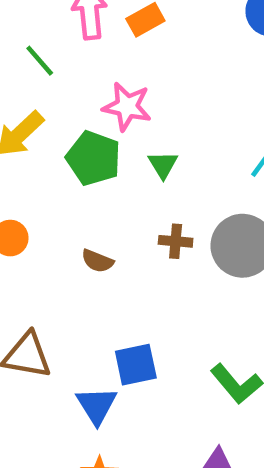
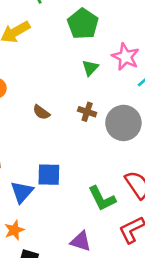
pink star: (127, 107) -> (126, 57), moved
green pentagon: (94, 158) -> (83, 24), moved

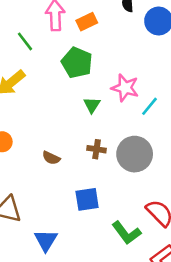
blue square: (49, 175) -> (87, 199), moved

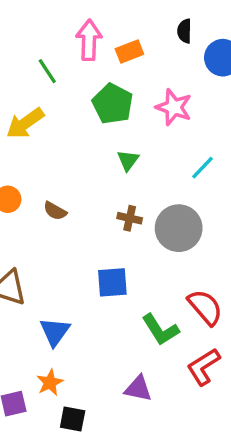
pink star: (125, 88) -> (174, 107), moved
brown semicircle: (51, 158) -> (55, 211), moved

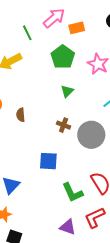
pink arrow: (89, 40) -> (54, 18), turned 40
brown semicircle: (55, 211) -> (21, 115), turned 48
purple triangle: (138, 389) -> (68, 227), moved

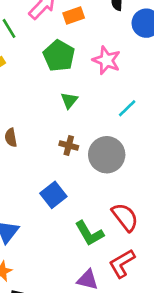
blue square: (48, 161) -> (53, 195), turned -36

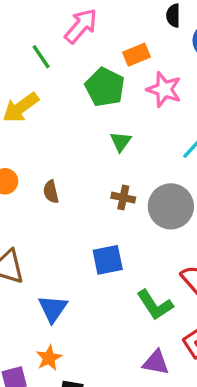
orange rectangle: (74, 16) -> (137, 55), moved
blue square: (53, 195) -> (108, 260), turned 30

